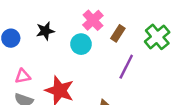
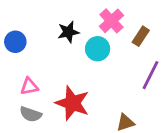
black star: (45, 31) -> (68, 32), moved

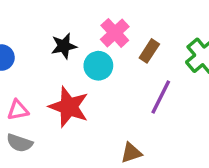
red star: (72, 103) -> (69, 107), moved

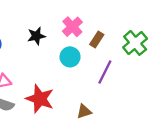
cyan circle: (98, 66) -> (70, 57), moved
red star: (69, 107) -> (40, 99), moved

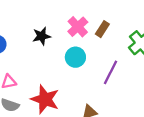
brown rectangle: (97, 39) -> (102, 29), moved

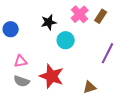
cyan circle: (75, 57) -> (66, 40), moved

